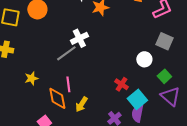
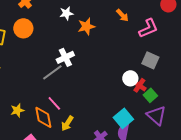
yellow star: (31, 78) -> (17, 110), moved
pink line: (68, 84) -> (54, 103), turned -35
red cross: (121, 84) -> (139, 85), moved

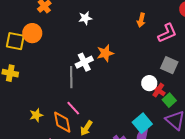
orange arrow: (122, 15) -> (141, 20), turned 56
orange star: (86, 26) -> (105, 53), moved
orange circle: (23, 28) -> (32, 33), moved
gray line: (52, 72) -> (71, 77), turned -55

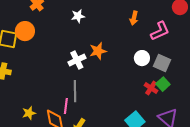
gray line: (71, 77) -> (75, 91), moved
white circle: (149, 83) -> (142, 58), moved
green square: (169, 100) -> (163, 84), moved
pink line: (73, 108) -> (66, 106), turned 49

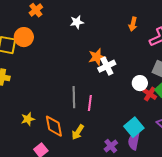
white circle: (142, 58) -> (140, 83), moved
white cross: (77, 60) -> (107, 66), moved
pink line: (66, 106) -> (90, 103), moved

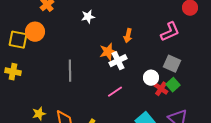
orange arrow: (133, 24) -> (128, 36), moved
gray line: (74, 97) -> (70, 71), moved
pink line: (90, 103) -> (115, 92), moved, turned 49

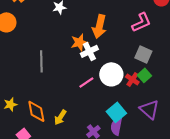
orange arrow: (128, 36) -> (99, 26), size x1.6
white circle: (151, 78) -> (111, 74), moved, size x1.5

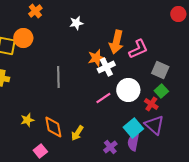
pink L-shape: (141, 22) -> (138, 49), moved
red cross: (132, 79) -> (151, 104), moved
purple triangle: (149, 109) -> (154, 125), moved

